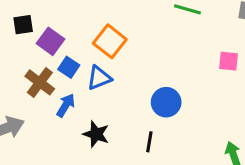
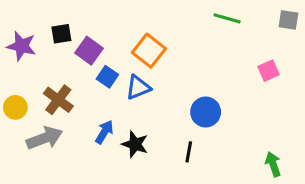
pink square: (229, 61) -> (269, 71), turned -30
brown cross: (40, 82) -> (58, 100), moved
blue arrow: (66, 105) -> (104, 132), moved

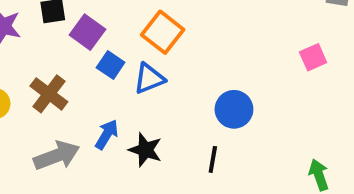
gray arrow: (44, 138) -> (57, 156), moved

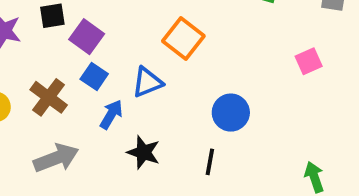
orange square: (163, 32) -> (183, 39), moved
blue square: (111, 65) -> (94, 76), moved
blue arrow: (107, 134) -> (111, 114), moved

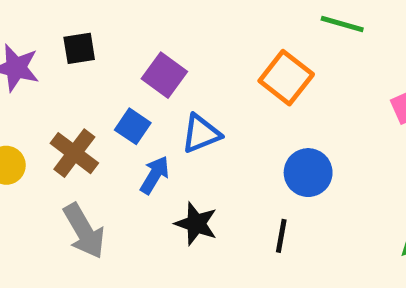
purple square: (87, 37) -> (164, 75), moved
orange square: (183, 39) -> (286, 78), moved
gray arrow: (56, 158) -> (84, 231), turned 81

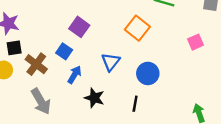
black square: (79, 48) -> (14, 48), moved
blue triangle: (201, 134) -> (111, 62), moved, turned -30

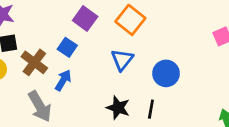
orange square: (137, 28) -> (130, 20), moved
blue arrow: (75, 75) -> (63, 80), moved
black star: (94, 98) -> (118, 108), moved

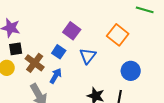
orange square: (130, 20) -> (118, 35), moved
blue triangle: (122, 60) -> (88, 56), moved

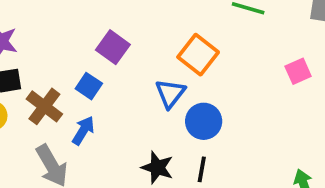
blue triangle: (88, 56) -> (170, 93), moved
blue circle: (131, 71) -> (204, 121), moved

